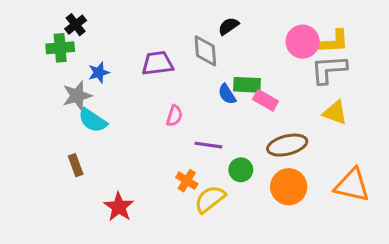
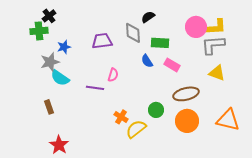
green rectangle: (247, 85) -> (160, 43), moved
purple line: (208, 145) -> (95, 88), moved
red star: (119, 207) -> (59, 145), moved

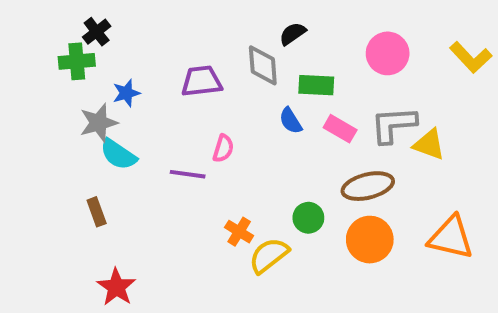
yellow L-shape: (216, 27) -> (471, 57), moved, turned 50
gray L-shape: (213, 45) -> (394, 125), moved

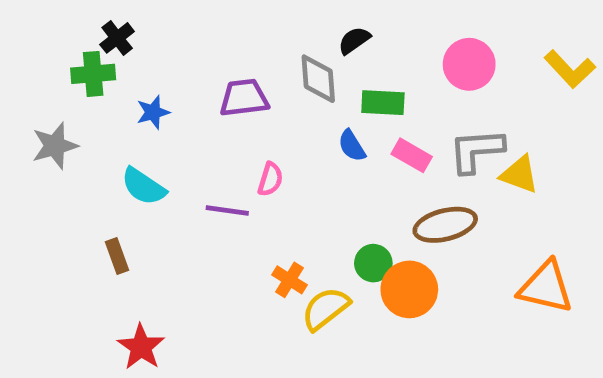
gray star: (99, 123) -> (55, 146), moved
orange circle: (370, 240) -> (409, 289), moved

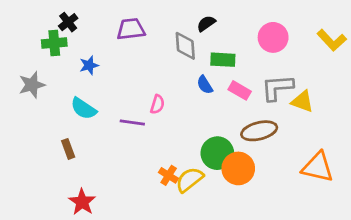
purple trapezoid: (244, 98) -> (131, 29), moved
green circle: (373, 263) -> (217, 153), size x1.5
orange cross: (290, 280) -> (169, 175), moved

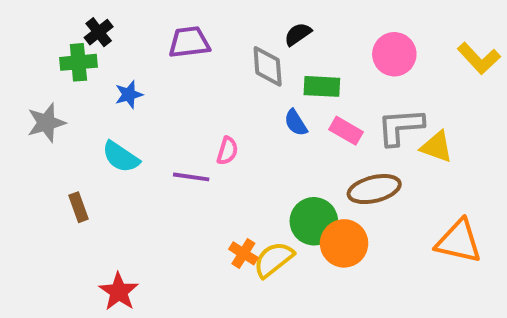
brown rectangle: (68, 149) -> (78, 207), moved

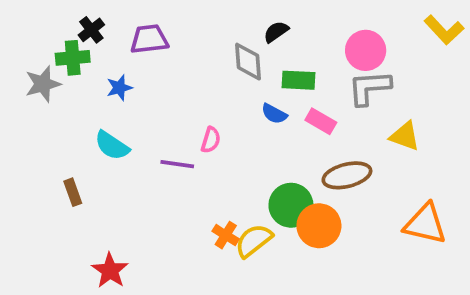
purple trapezoid: (189, 42) -> (149, 39), moved
yellow L-shape: (479, 58) -> (444, 30), moved
gray star: (46, 123) -> (43, 84), moved
blue semicircle: (296, 123) -> (274, 114), turned -30
gray L-shape: (400, 127) -> (369, 88), moved

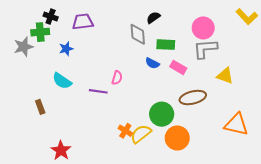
black cross: (91, 30) -> (51, 17), turned -32
orange circle: (319, 226) -> (177, 138), moved

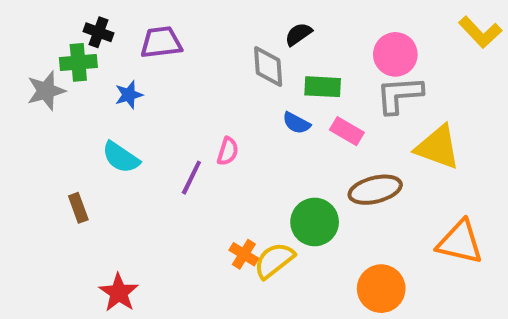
yellow triangle: (225, 76) -> (438, 147), size x1.4
purple line: (98, 91) -> (191, 178), turned -72
orange circle: (177, 138) -> (381, 289), moved

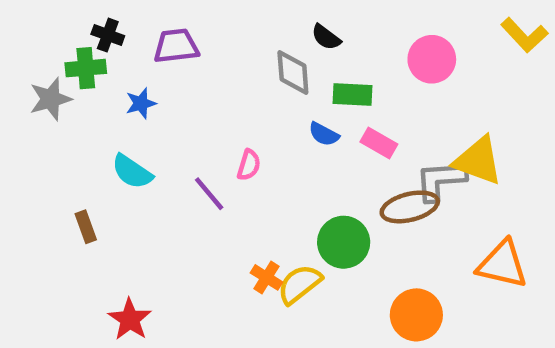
black semicircle: (298, 34) -> (326, 37), turned -108
gray L-shape: (399, 95) -> (441, 180), moved
purple line: (191, 178) -> (209, 194), turned -66

